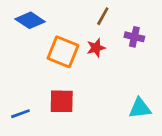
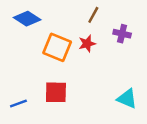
cyan triangle: (140, 108) -> (127, 99), turned 30

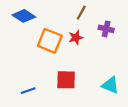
red square: (56, 92) -> (66, 80), moved
blue line: (18, 104) -> (28, 91), moved

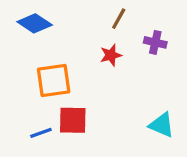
orange square: (50, 41) -> (54, 81), moved, turned -30
red square: (66, 80) -> (73, 120), moved

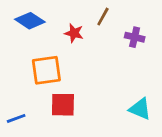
red star: (111, 55) -> (74, 33), moved, turned 30
blue line: (41, 133) -> (16, 118), moved

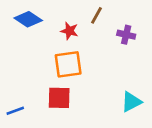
orange square: (46, 70) -> (68, 64), moved
cyan triangle: (140, 109) -> (131, 102), turned -50

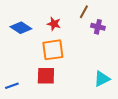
brown line: (96, 15) -> (84, 12), moved
blue diamond: (28, 19) -> (21, 28), moved

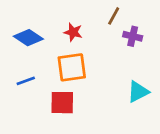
cyan triangle: (102, 79) -> (138, 92), moved
blue line: (12, 86) -> (26, 81), moved

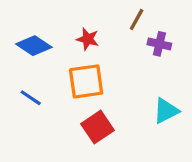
blue line: (26, 81) -> (31, 98), turned 54
red square: (62, 103) -> (97, 127), moved, turned -35

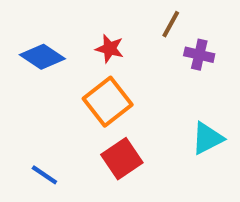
orange square: (86, 81) -> (108, 102), turned -30
blue line: (31, 98) -> (44, 175), moved

